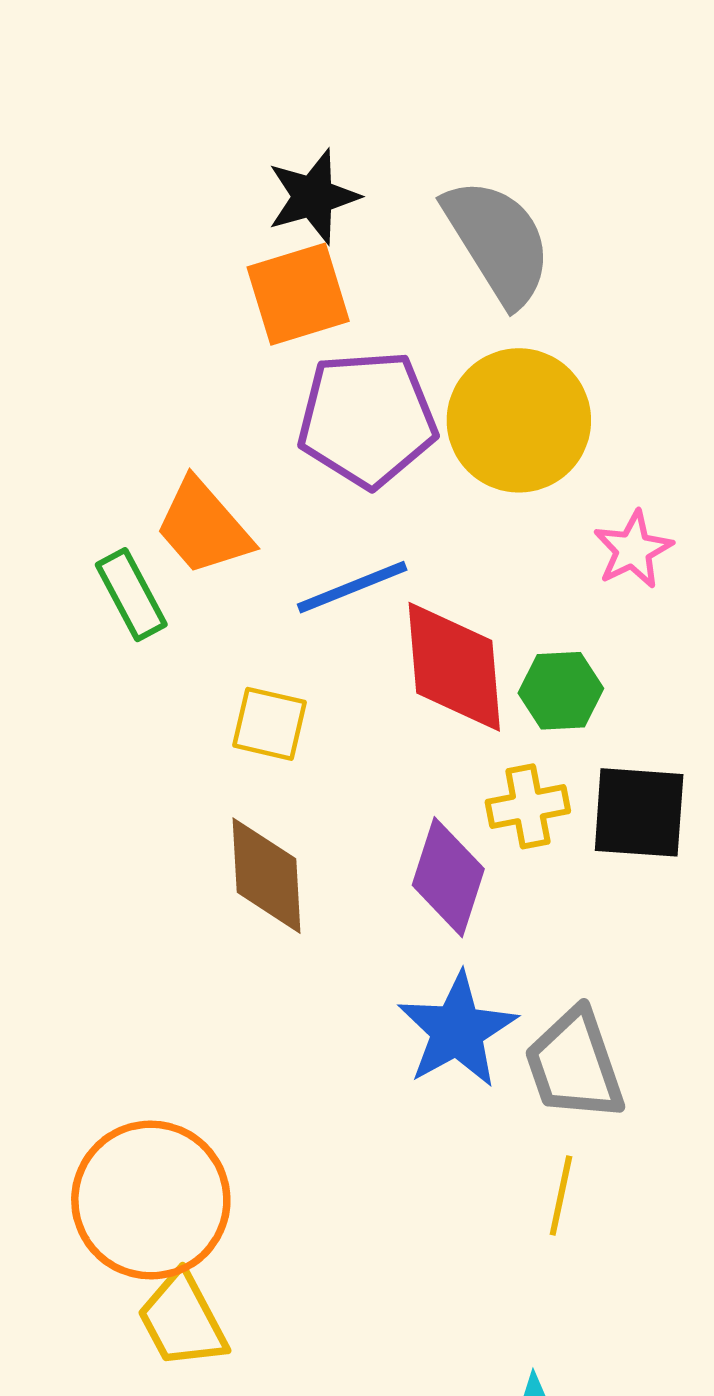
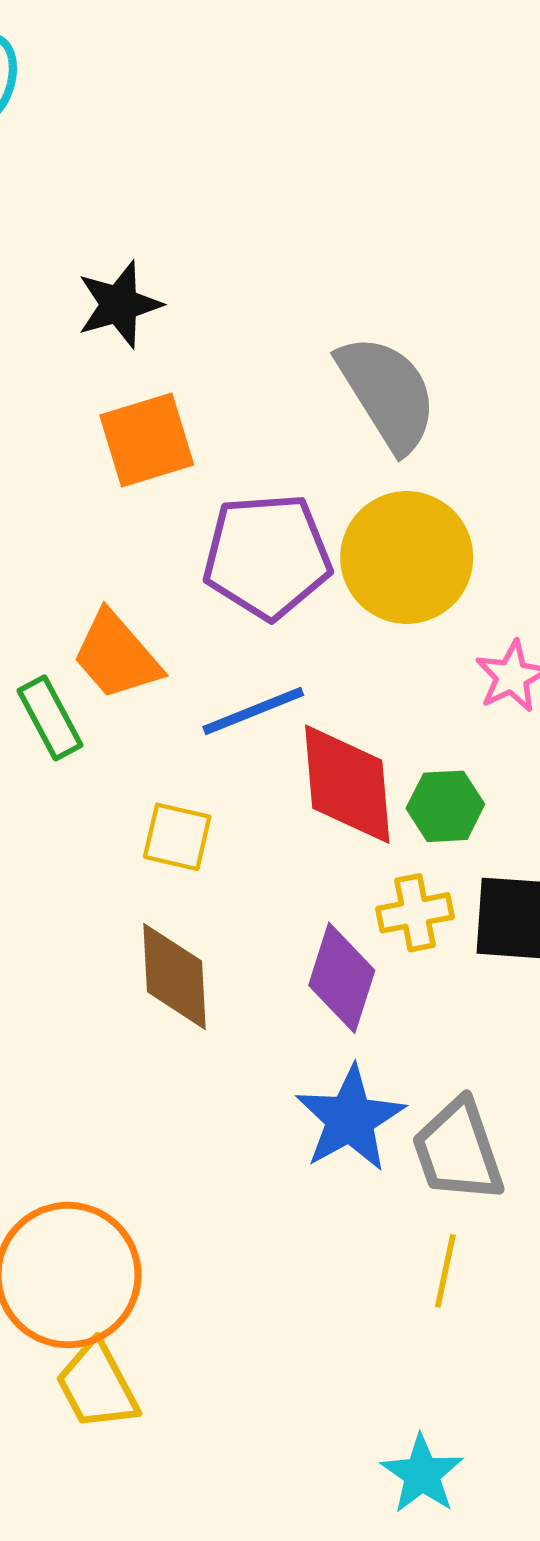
black star: (313, 197) -> (119, 305), moved
orange square: (298, 294) -> (147, 440), moved

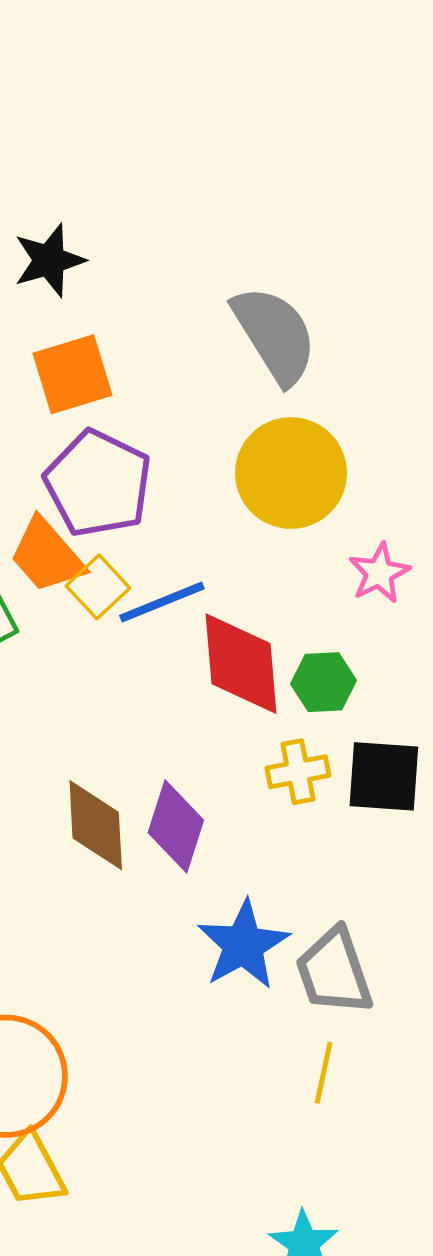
purple pentagon: (267, 556) -> (98, 483), moved, turned 30
yellow square: (177, 837) -> (98, 587), moved, turned 34
purple diamond: (342, 978) -> (176, 826), moved

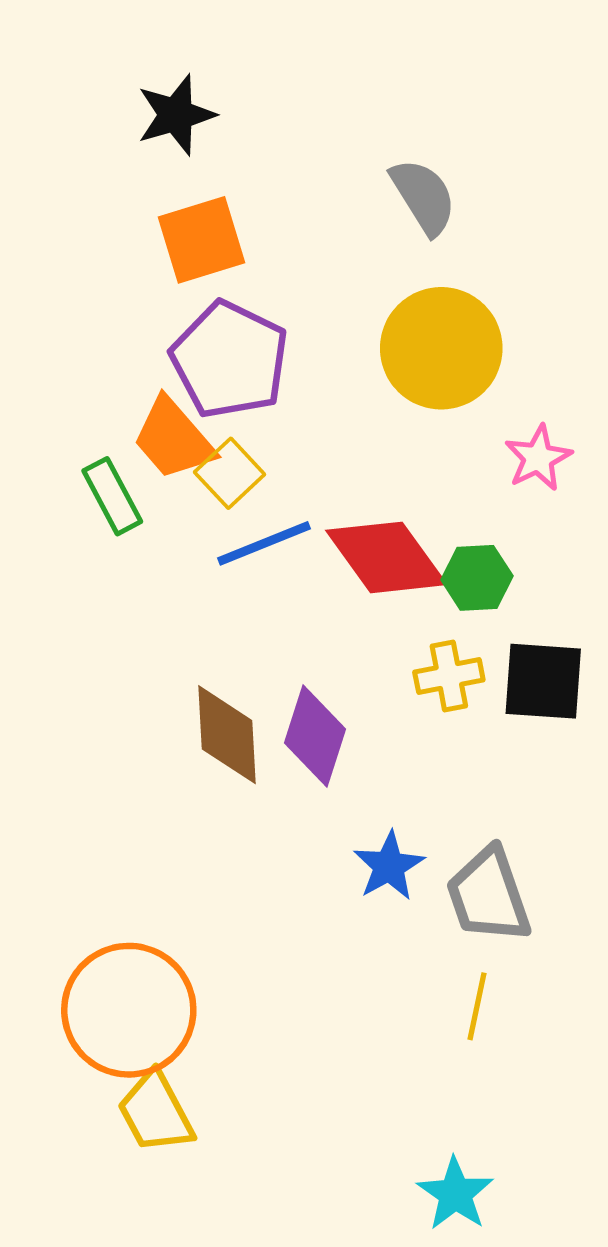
gray semicircle: (275, 335) -> (423, 197), size x0.7
blue line: (162, 602) -> (264, 543), moved
red diamond: (241, 664) -> (386, 557), turned -31
blue star: (243, 945) -> (389, 866), size x0.7

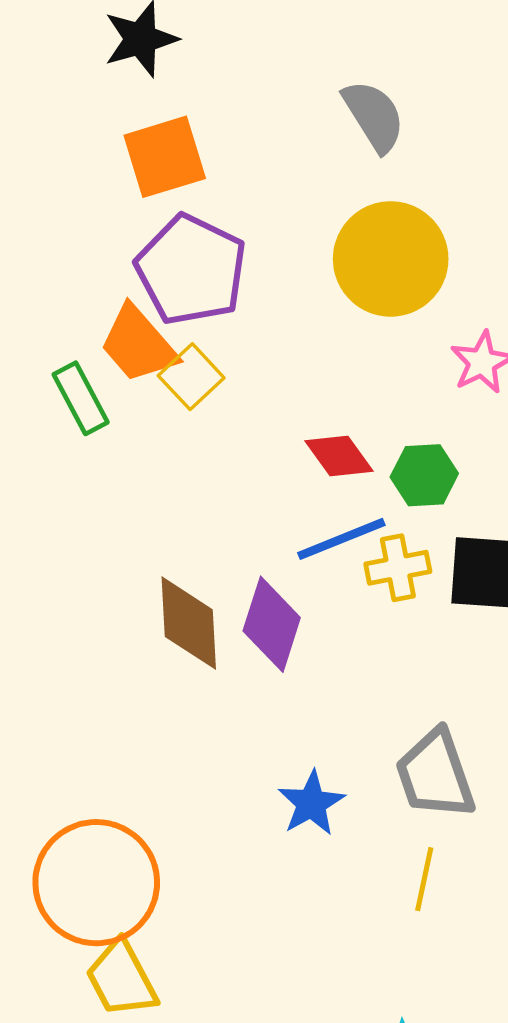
blue line: (264, 543) -> (341, 539), moved
red diamond: (386, 557) -> (339, 456), size x0.6
blue star: (389, 866) -> (311, 803), moved

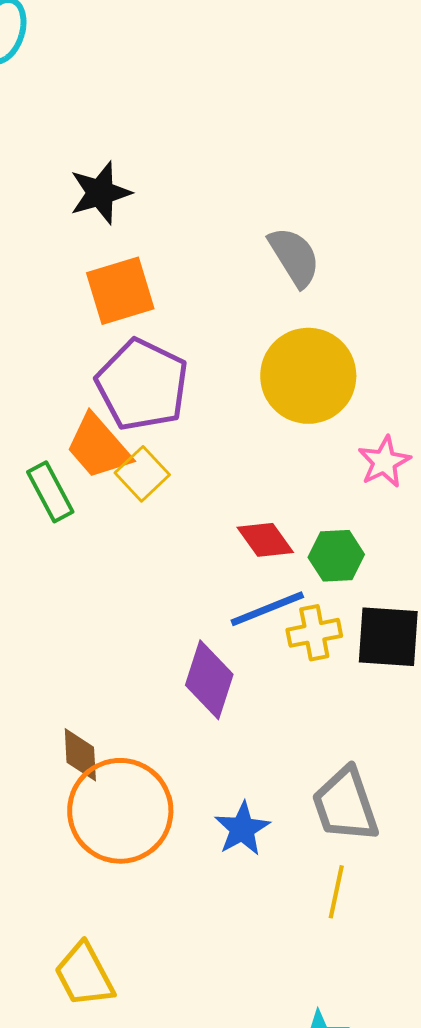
brown diamond: (189, 623) -> (80, 755), moved, size x0.7
orange circle: (96, 883) -> (120, 811), moved

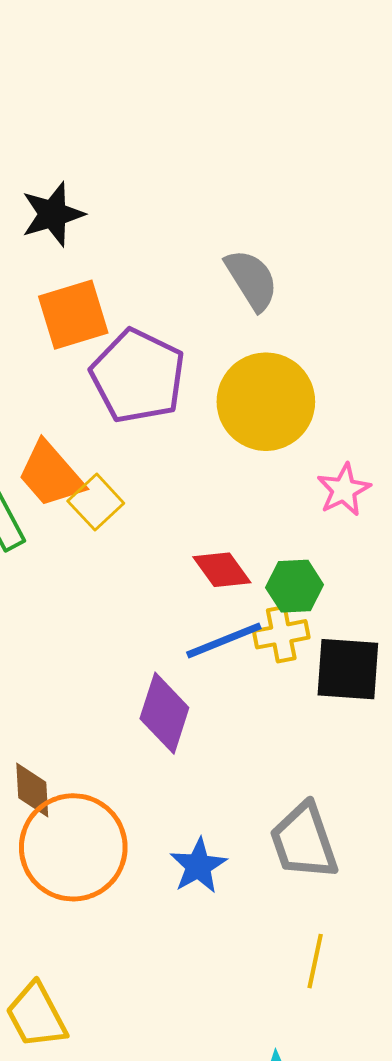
purple pentagon: (142, 385) -> (138, 376), moved
yellow cross: (314, 633) -> (281, 634), moved
yellow line: (336, 892) -> (315, 961), moved

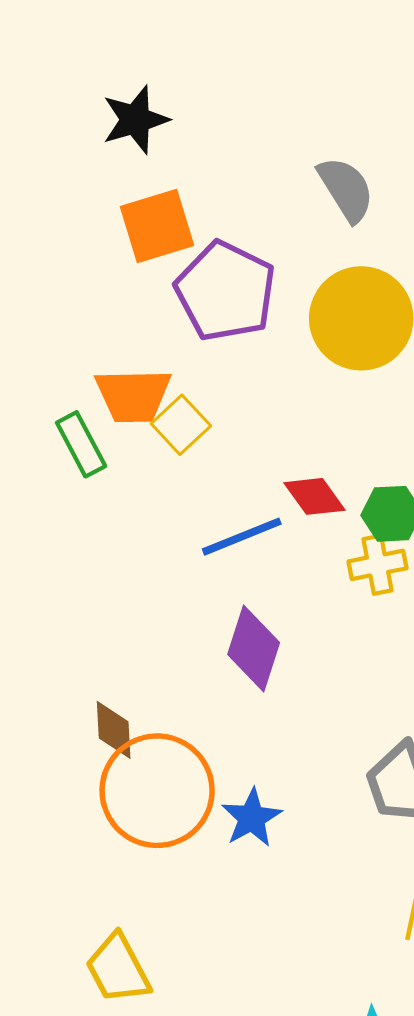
orange trapezoid: (51, 474) -> (133, 395), turned -50
blue line: (224, 640) -> (242, 537), moved
blue star: (198, 866) -> (252, 818), moved

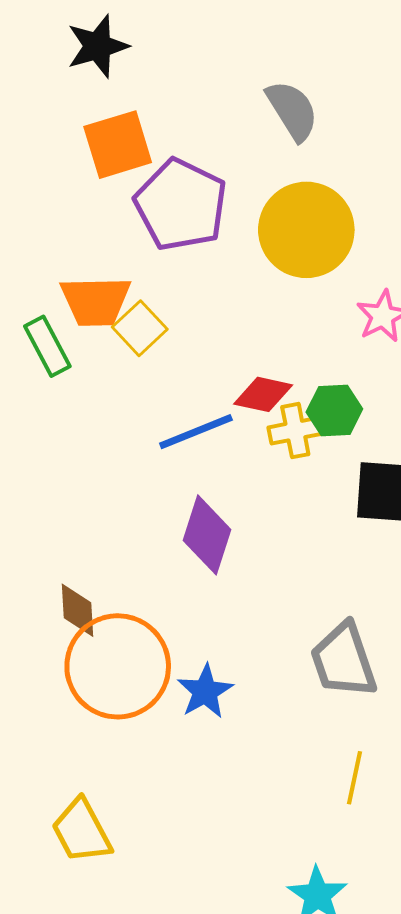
red diamond: (315, 496) -> (263, 394), turned -42
yellow cross: (377, 565) -> (295, 431), moved

